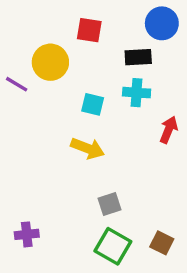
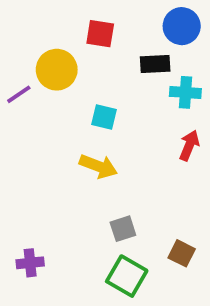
purple line: (17, 84) -> (19, 94), turned -65
cyan cross: (137, 93) -> (185, 92), moved
brown square: (162, 243) -> (182, 253), moved

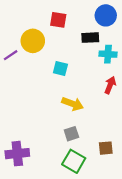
yellow arrow: (98, 166) -> (73, 104), moved
brown square: (182, 253) -> (106, 148), turned -32
purple cross: (30, 263) -> (17, 154), size x1.5

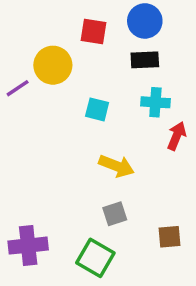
blue circle: (106, 15) -> (145, 21), moved
cyan cross: (108, 54) -> (155, 102), moved
green square: (74, 161) -> (95, 258), moved

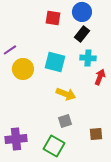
black rectangle: (145, 60) -> (82, 34), turned -49
yellow circle: (53, 65) -> (23, 69), moved
cyan square: (97, 109) -> (55, 62), size x1.5

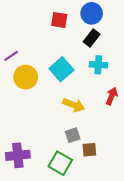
cyan square: (55, 62) -> (61, 69), turned 35
red arrow: (100, 77) -> (112, 96), moved
brown square: (96, 134) -> (89, 150), moved

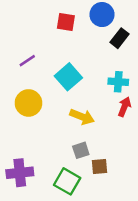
black rectangle: (92, 38) -> (119, 38), moved
purple line: (11, 56) -> (27, 61), moved
cyan cross: (98, 65) -> (118, 82), moved
yellow circle: (26, 77) -> (28, 103), moved

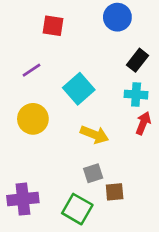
red square: (66, 22) -> (53, 26), moved
black rectangle: (119, 38) -> (137, 60), moved

